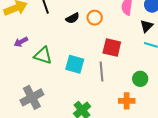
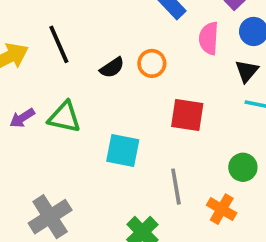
green triangle: (43, 55) -> (64, 117), moved
gray line: (101, 71) -> (176, 187), moved
orange cross: (127, 101) -> (222, 209), turned 35

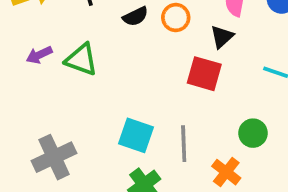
black triangle: (247, 71) -> (222, 37), moved
cyan square: (123, 151) -> (136, 135), moved

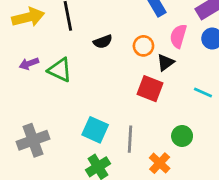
orange circle: (176, 18) -> (143, 46), moved

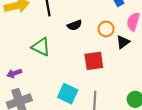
purple arrow: (29, 64) -> (14, 73), moved
red square: (150, 89) -> (94, 61), moved, turned -30

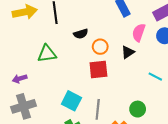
orange circle: (106, 29) -> (100, 47), moved
green triangle: (41, 47) -> (47, 54), turned -36

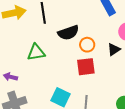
black semicircle: (81, 34) -> (68, 33), size x1.5
purple arrow: (20, 79) -> (10, 77), turned 32

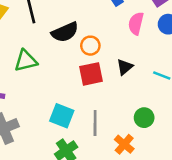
black triangle: (114, 49) -> (125, 67), moved

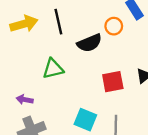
orange circle: (90, 46) -> (114, 26), moved

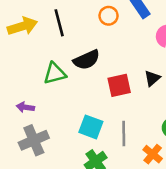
orange circle: (114, 26) -> (109, 16), moved
black semicircle: (89, 43) -> (87, 60), moved

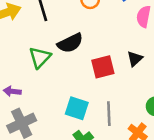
green triangle: (55, 73) -> (40, 57), turned -30

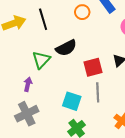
purple arrow: (12, 91) -> (28, 84), moved, turned 96
gray line: (109, 114) -> (98, 92), moved

